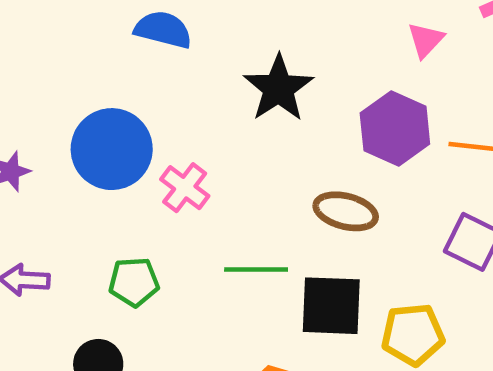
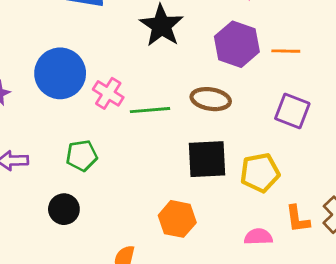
green line: (256, 270) -> (150, 110), moved

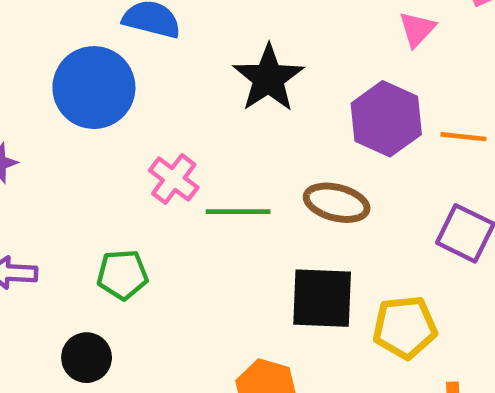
blue circle: (60, 73) -> (94, 88), moved

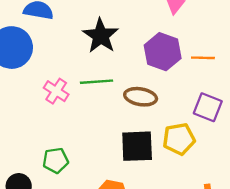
green line: (238, 212) -> (97, 82), moved
green pentagon: (122, 275) -> (56, 160), moved
yellow pentagon: (405, 327) -> (179, 139), moved

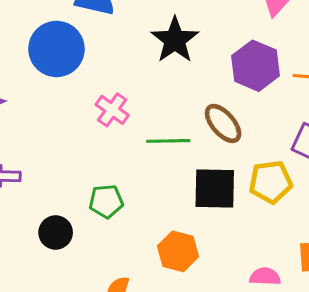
green line: (97, 82) -> (168, 141), moved
brown ellipse: (141, 97) -> (223, 123), turned 36

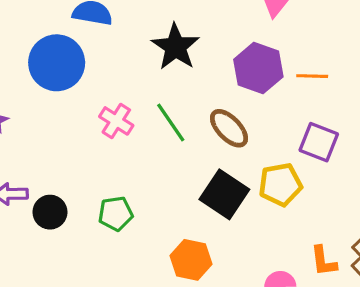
green line: (168, 141) -> (171, 123), moved, turned 60
black square: (215, 189) -> (224, 194), turned 36
black circle: (56, 233) -> (50, 212), moved

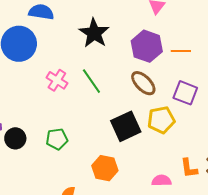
brown ellipse: (229, 128) -> (143, 83), moved
black square: (224, 194) -> (126, 126), turned 32

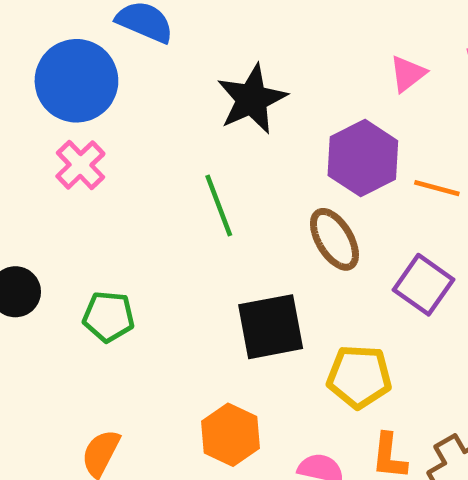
pink cross: (57, 80) -> (80, 165), moved
yellow pentagon: (161, 120) -> (359, 377), moved
orange hexagon: (105, 168) -> (231, 435), moved

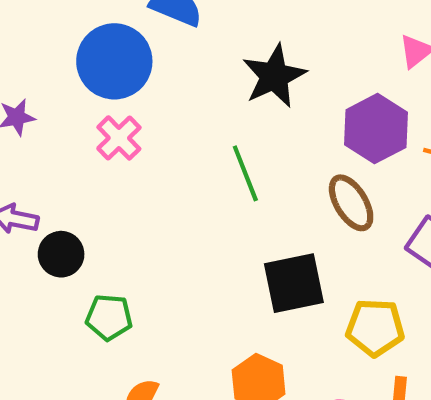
green pentagon: (109, 317) -> (109, 317), moved

